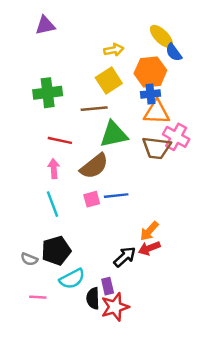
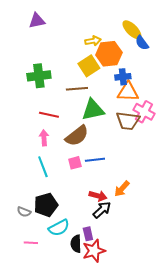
orange hexagon: (150, 72) -> (109, 54), moved
red arrow: (149, 248) -> (98, 196), moved, turned -144

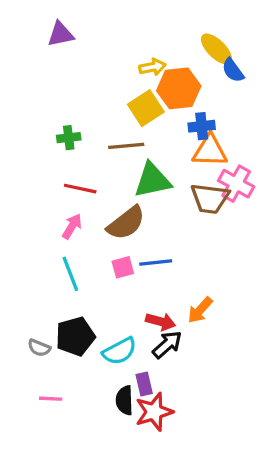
green cross: (39, 76) -> (69, 138), moved, size x0.6
pink arrow: (44, 138) -> (72, 226), turned 35
cyan semicircle: (59, 228) -> (120, 351), moved

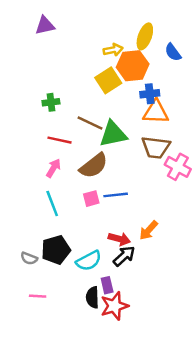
yellow ellipse: (216, 49) -> (145, 36), moved, turned 65
brown line: (126, 146) -> (90, 123), moved, turned 30
pink cross: (236, 184) -> (178, 167), moved

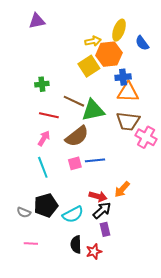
purple rectangle: (107, 285) -> (105, 229), moved
red star: (114, 306) -> (94, 252), size x0.7

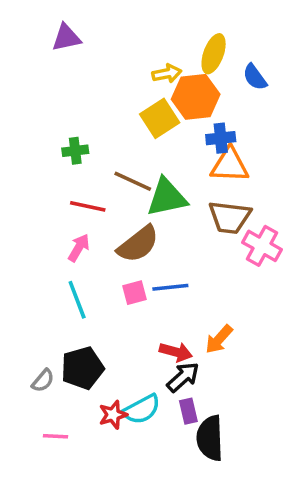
gray semicircle: (24, 212) -> (43, 381), turned -72
cyan semicircle: (73, 214) -> (142, 409), moved
black semicircle: (76, 244) -> (210, 438), moved, size x1.4
red star: (94, 252) -> (113, 415), moved

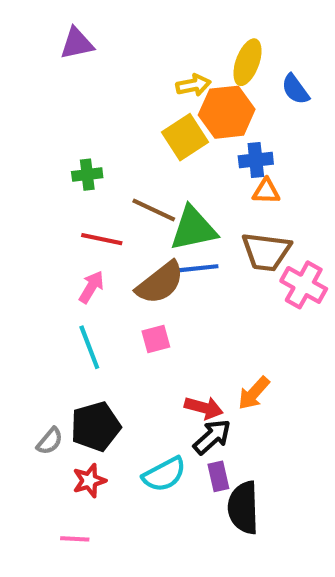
orange triangle: (230, 165) -> (266, 191), size x0.6
blue line: (170, 287) -> (198, 268), moved
red star: (113, 415) -> (89, 481), moved
pink line: (55, 436) -> (75, 539), moved

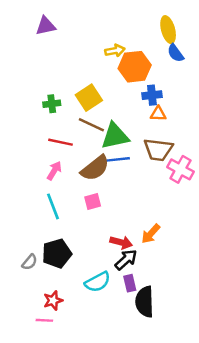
yellow ellipse: (247, 62) -> (168, 30), moved, turned -35
yellow square: (185, 137) -> (89, 98), moved
red star: (89, 481) -> (53, 300), moved

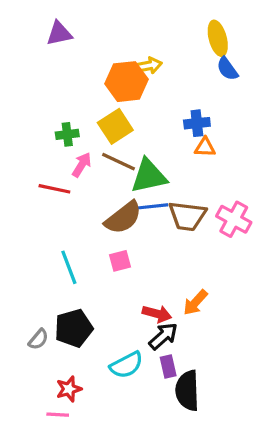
orange hexagon: (135, 67) -> (126, 82), moved
red line: (60, 142) -> (54, 189), moved
brown trapezoid: (158, 150) -> (187, 216), moved
pink arrow: (54, 171) -> (82, 165), moved

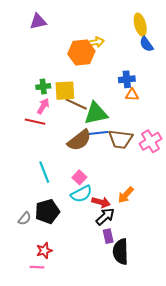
yellow square: (115, 126) -> (65, 91), moved, turned 30
pink arrow: (82, 165) -> (43, 106), moved
pink cross: (234, 219) -> (151, 141), turned 30
pink square: (120, 261) -> (79, 177), moved, turned -32
cyan semicircle: (126, 365) -> (81, 194), moved

